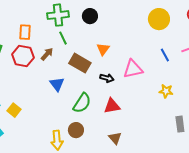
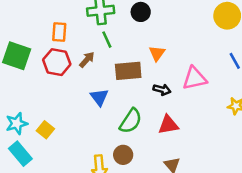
brown rectangle: (80, 63) -> (128, 71), turned -35

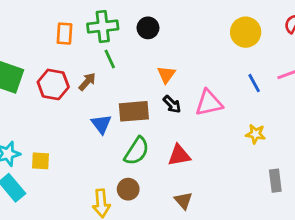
orange rectangle: (59, 32) -> (65, 34), moved
brown rectangle: (128, 71) -> (134, 111), moved
black arrow: (162, 90) -> (172, 104), moved, turned 30
yellow square: (45, 130) -> (40, 161), turned -36

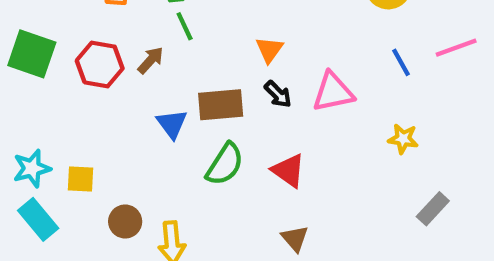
red triangle: (179, 155) -> (289, 171), turned 45
gray rectangle: (275, 181) -> (433, 209), turned 50
brown circle: (128, 189) -> (125, 221), moved

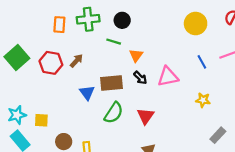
green line: (185, 26) -> (114, 42), moved, turned -48
green square: (32, 54) -> (17, 58), turned 30
red triangle: (289, 171) -> (146, 116), turned 30

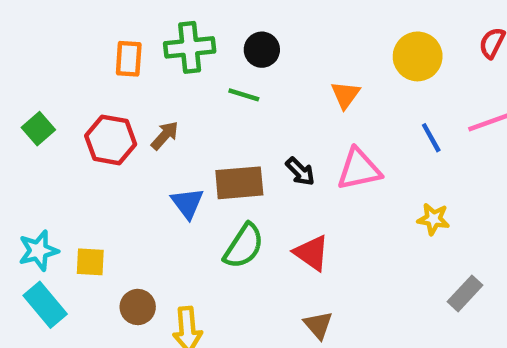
orange triangle: (136, 55) -> (345, 95), moved
green square: (17, 58) -> (38, 129), size x0.6
red triangle: (146, 116) -> (312, 253), turned -30

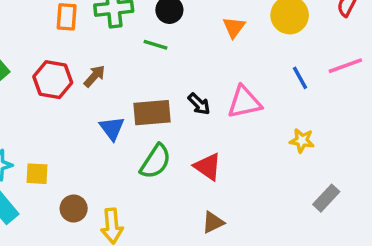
orange triangle: (345, 95) -> (234, 27), moved
brown triangle: (318, 325) -> (213, 222), turned 45

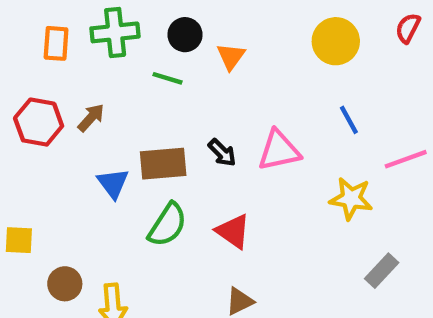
orange triangle: (234, 27) -> (231, 57), moved
pink line: (345, 66) -> (406, 159), moved
yellow star: (302, 141) -> (351, 199), size x1.4

